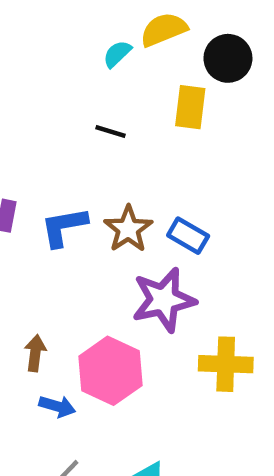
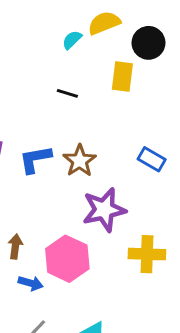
blue rectangle: (188, 236) -> (152, 159), moved

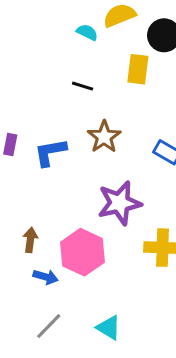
cyan semicircle: (72, 40) -> (87, 32), turned 70
brown star: (80, 161) -> (104, 137), moved

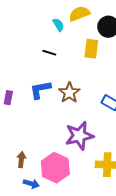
cyan semicircle: (87, 32) -> (58, 25), turned 32
black line: (83, 86) -> (49, 53), moved
blue L-shape: (50, 152) -> (40, 90), moved

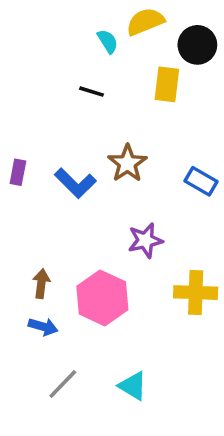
blue L-shape: (40, 90) -> (75, 183), moved, turned -125
purple star: (79, 136) -> (145, 240), size x0.7
blue arrow: (31, 184) -> (43, 327), moved

